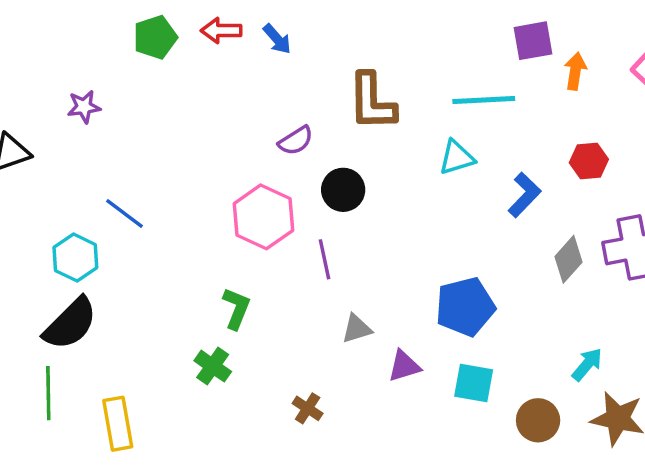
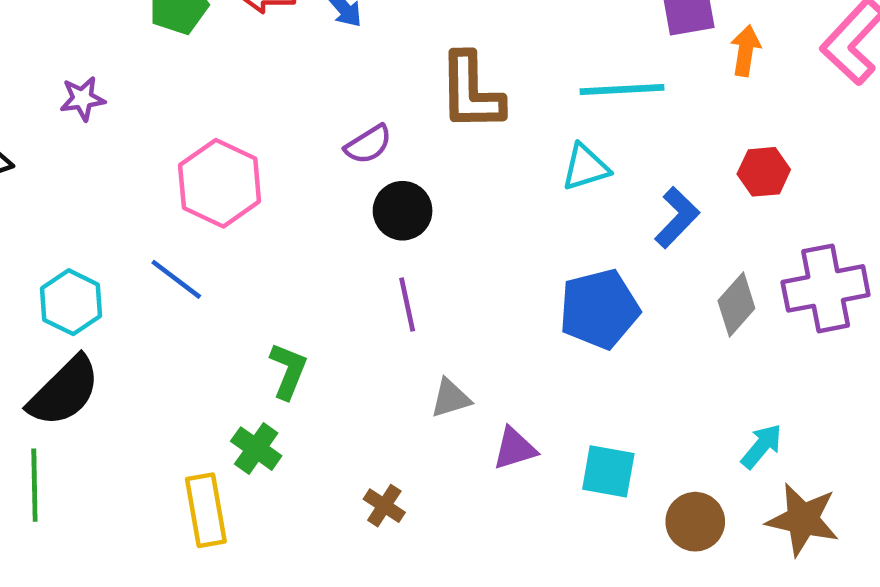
black circle: (343, 190) -> (403, 211), moved
blue line: (125, 214) -> (176, 279), moved
pink hexagon: (263, 217) -> (220, 183), moved
blue pentagon: (465, 307) -> (599, 309), moved
yellow rectangle: (118, 424) -> (206, 510), moved

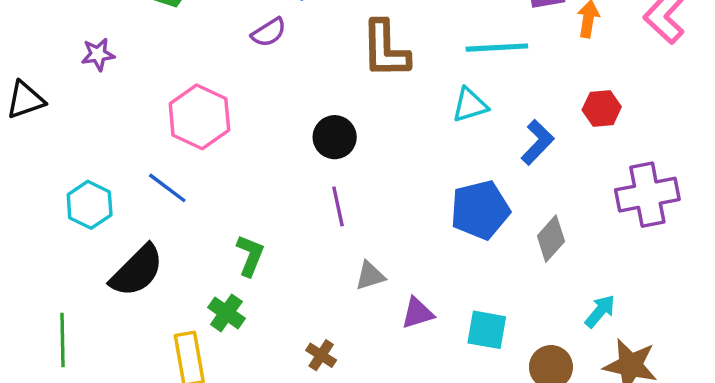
purple semicircle: (368, 144) -> (269, 32), moved
gray diamond: (736, 304) -> (551, 239), moved
black semicircle: (64, 391) -> (137, 271), moved

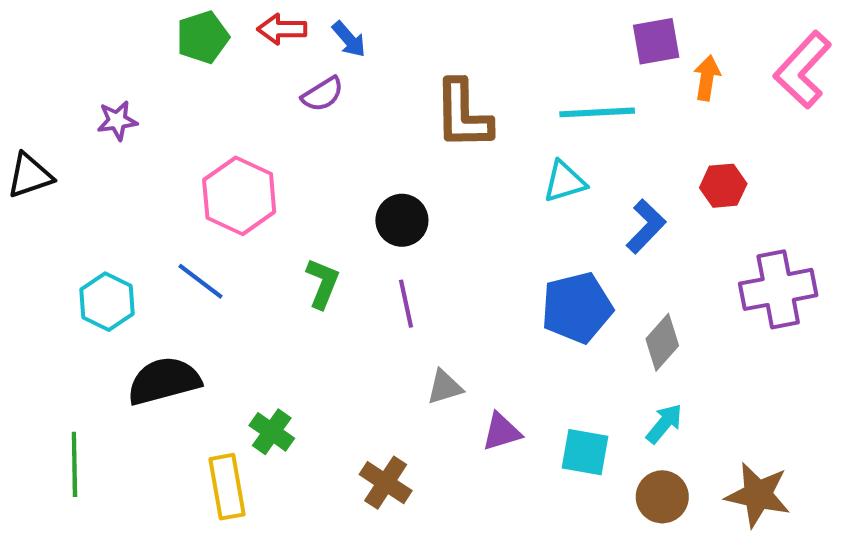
green L-shape: (250, 255) -> (323, 283), moved
black semicircle: (137, 271) -> (164, 381), turned -150
cyan arrow: (600, 311) -> (664, 424), moved
brown cross: (321, 355) -> (386, 483), size x1.4

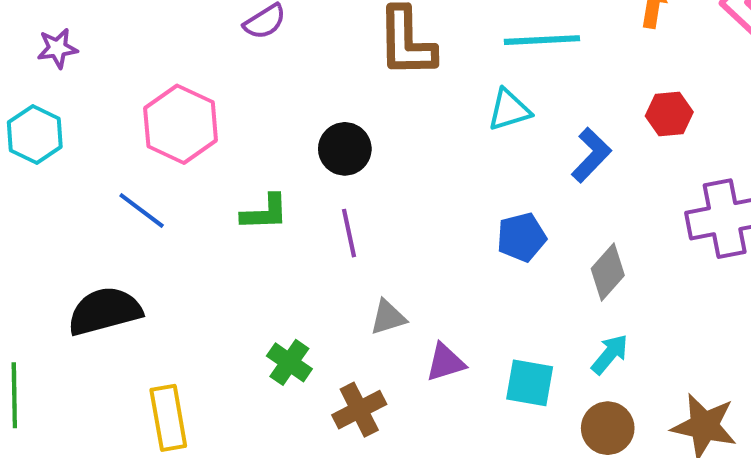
green L-shape: (323, 283) -> (265, 213), turned 66
cyan hexagon: (107, 302) -> (35, 135), moved
blue pentagon: (577, 308) -> (521, 237), size x0.7
green cross: (272, 432) -> (289, 362), moved
brown cross: (386, 483) -> (359, 410), moved, turned 30

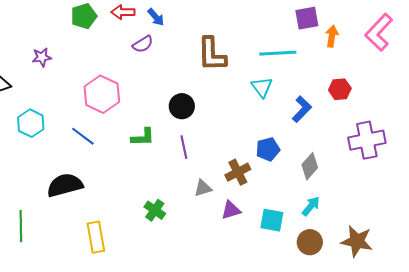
cyan triangle: (509, 110) -> (262, 87), turned -50
cyan hexagon: (35, 135) -> (31, 123), moved
brown cross: (359, 410) -> (238, 172), moved

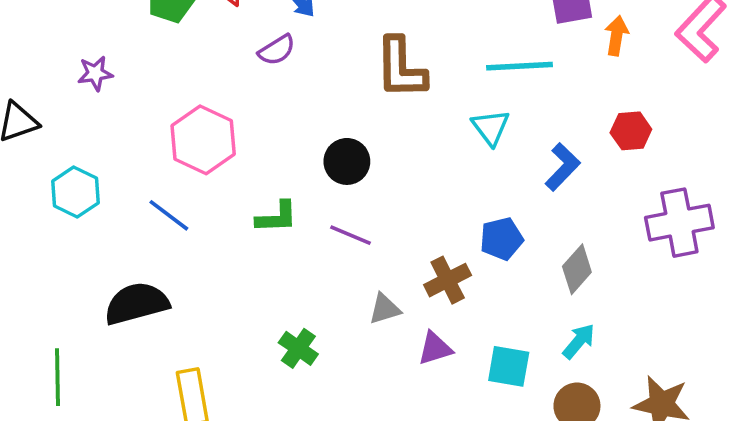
purple line: (184, 147) -> (350, 235), turned -55

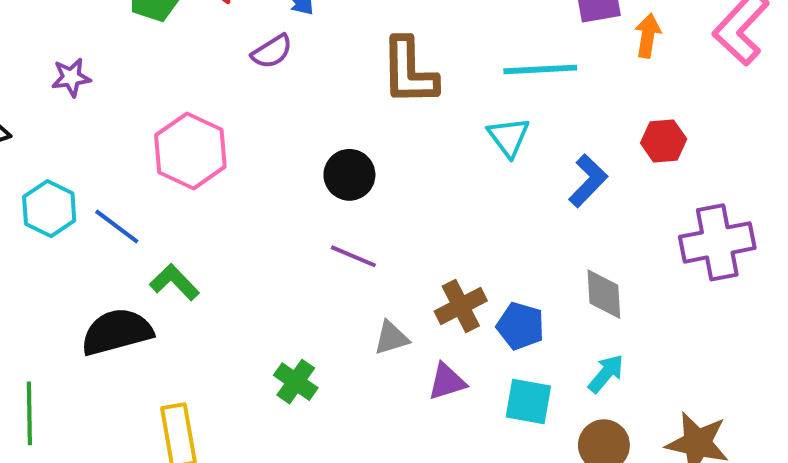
blue line: (169, 215) -> (117, 227), moved
green L-shape: (277, 217) -> (174, 282), moved, turned -132
blue pentagon: (501, 239) -> (520, 326), moved, turned 30
gray diamond: (577, 269) -> (604, 294), turned -45

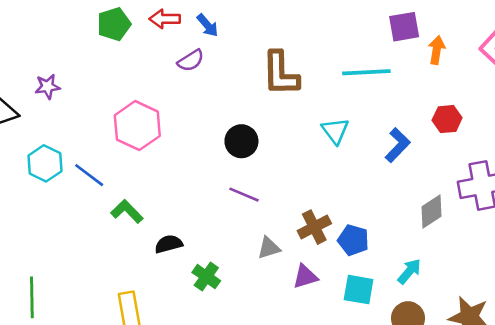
purple star: (71, 77) -> (48, 87), moved
cyan triangle: (509, 137) -> (335, 131), moved
gray diamond: (604, 294) -> (431, 211), moved, turned 60
black semicircle: (117, 332) -> (169, 244), moved, size x0.6

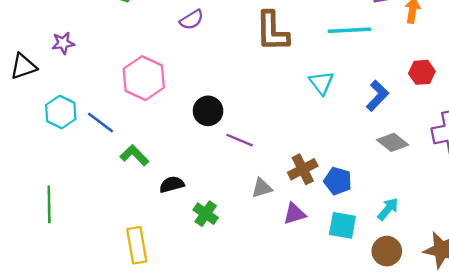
black circle: (241, 141) -> (208, 111), moved
gray diamond: (431, 211) -> (393, 142), moved, turned 72
green line: (32, 297) -> (49, 204), moved

